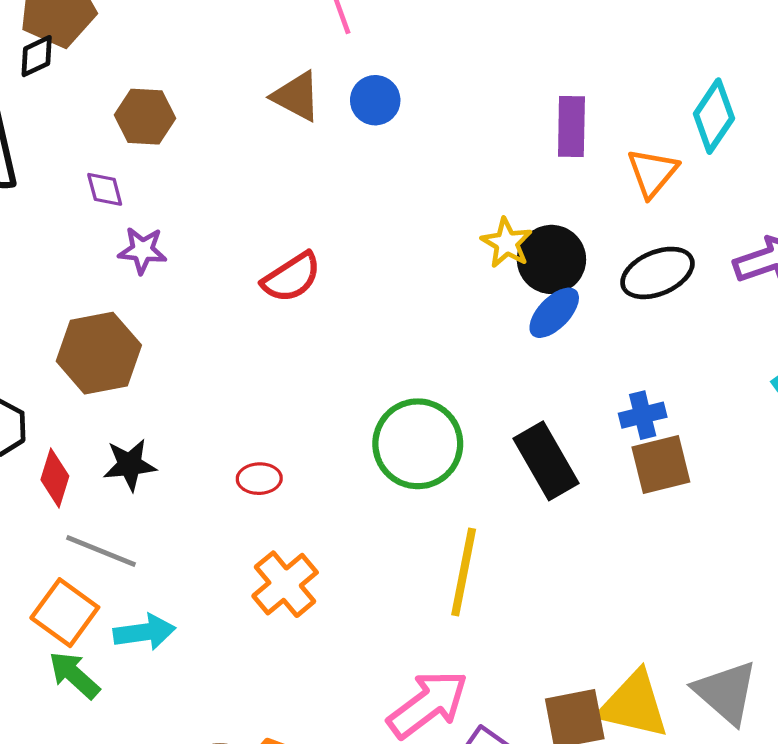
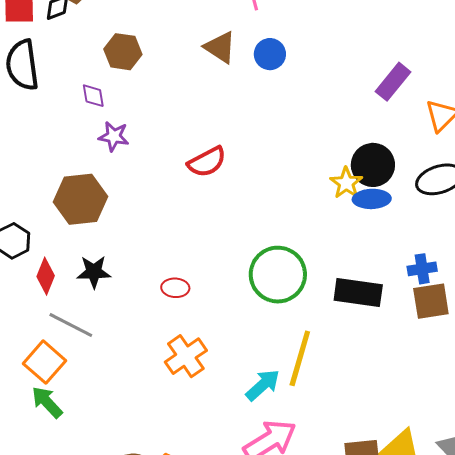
purple rectangle: (571, 126) -> (393, 82), turned 33
yellow star: (507, 243) -> (346, 183), moved
blue ellipse: (554, 313) -> (372, 199), turned 39
black rectangle: (546, 461) -> (358, 292), turned -57
cyan arrow: (144, 632) -> (263, 385), moved, turned -39

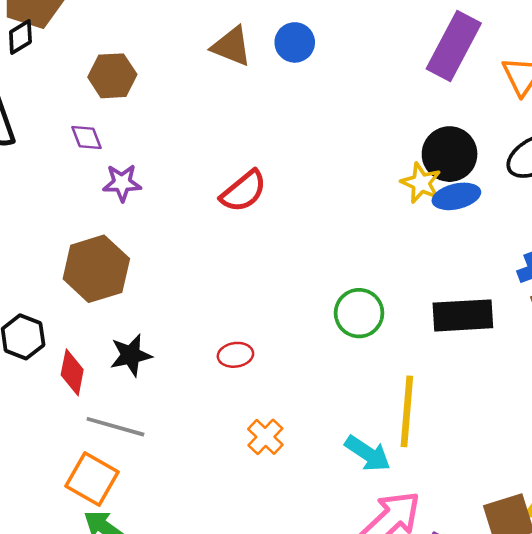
purple rectangle: (393, 82) -> (454, 46), size x1.4
green circle: (278, 275) -> (359, 313), size x0.7
orange cross: (186, 356) -> (265, 437), size x0.7
cyan arrow: (263, 385) -> (368, 454), turned 87

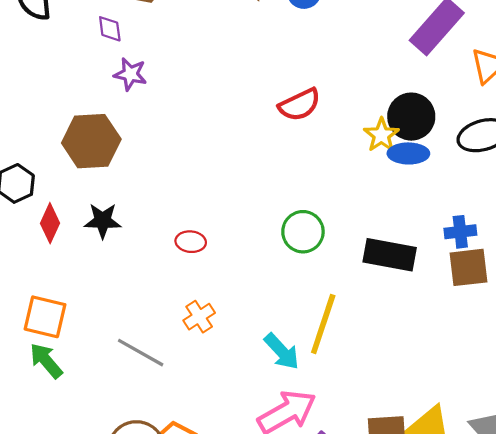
red semicircle: (243, 191) -> (300, 105), moved
gray line: (115, 427) -> (141, 353), moved
orange square: (92, 479) -> (45, 317), turned -30

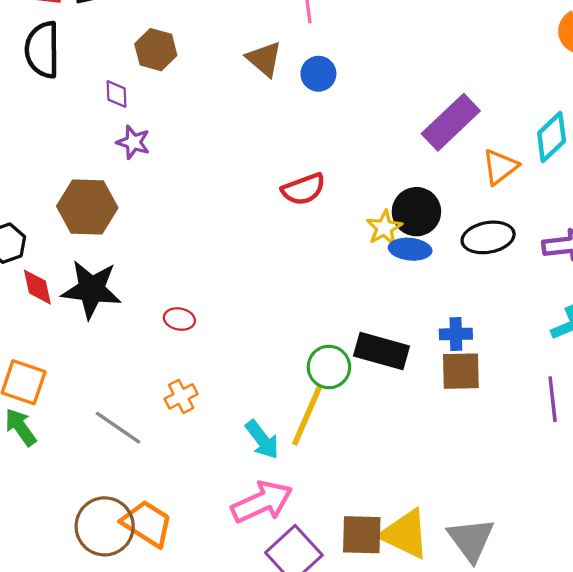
black star: (103, 221) -> (91, 289), size x1.6
red diamond: (50, 223) -> (37, 287), turned -42
green circle: (303, 232) -> (329, 367), moved

